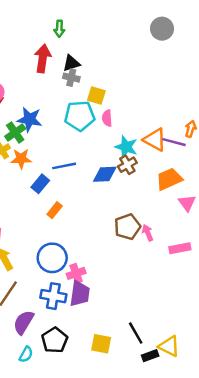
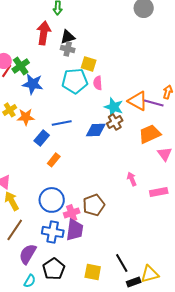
green cross: (15, 132) -> (21, 66), moved
brown pentagon: (127, 227) -> (94, 205), moved
yellow triangle: (169, 346) -> (150, 274), turned -42

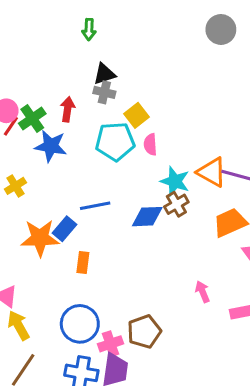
red arrow: (44, 33) -> (68, 109), moved, size x0.7
yellow square: (89, 64) -> (137, 115), turned 35
orange star: (26, 117) -> (40, 238), moved, size x1.4
orange rectangle: (54, 160) -> (83, 263), turned -32

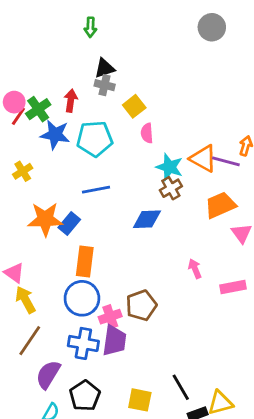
cyan pentagon: (115, 141) -> (95, 139), moved
blue diamond: (147, 217) -> (147, 219), moved
blue rectangle: (64, 229) -> (69, 223), moved
orange rectangle: (83, 263) -> (85, 262), moved, size x1.5

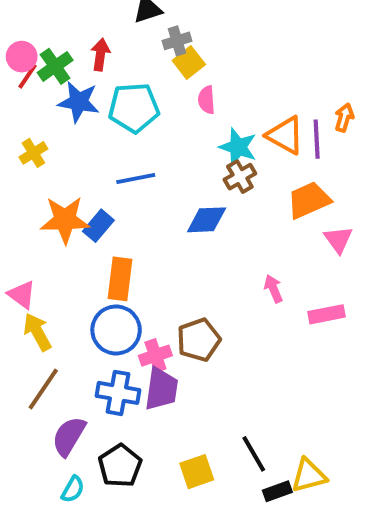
gray cross: (105, 85) -> (177, 41), moved, turned -30
purple line: (226, 161) -> (317, 139), turned 72
yellow square: (140, 400) -> (197, 472), turned -30

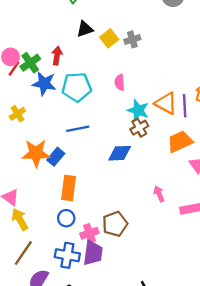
gray cross: (177, 41) -> (132, 39), moved
yellow square: (189, 62) -> (109, 38), moved
blue circle: (116, 330) -> (66, 218), size x0.6

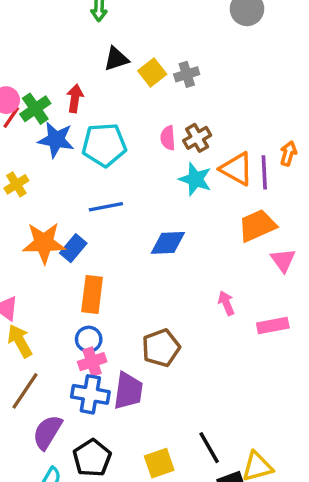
brown cross: (139, 128) -> (197, 138), moved
pink cross: (89, 233) -> (92, 362), moved

